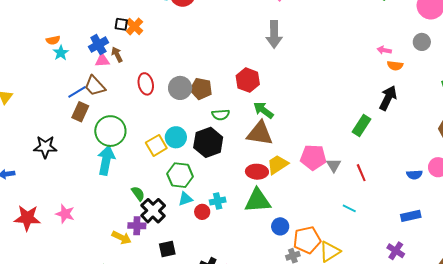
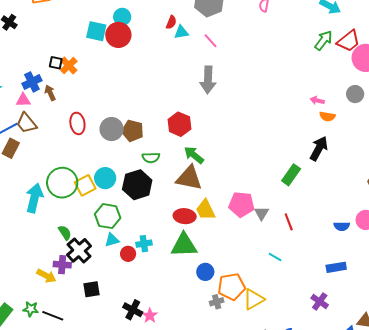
pink triangle: (102, 60) -> (23, 100), moved
green circle: (110, 131) -> (62, 183), moved
yellow trapezoid: (278, 164) -> (206, 210), turned -85

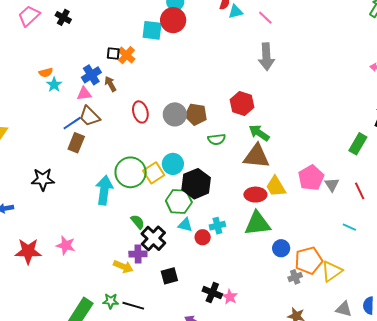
cyan square: (96, 31) -> (152, 30), moved
black hexagon: (137, 185) -> (196, 184), moved
pink pentagon: (241, 204) -> (311, 178), turned -30
cyan triangle: (112, 240) -> (185, 225), turned 35

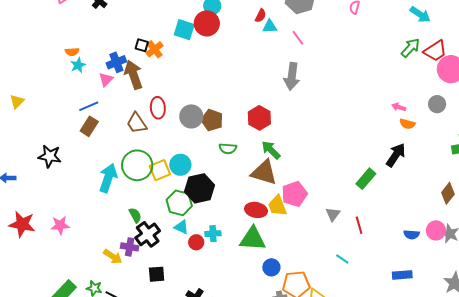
brown arrow: (110, 84) -> (133, 75), size x1.8
pink triangle: (84, 94) -> (106, 80), turned -49
brown trapezoid: (90, 116) -> (137, 123), moved
pink pentagon: (311, 178) -> (294, 194), moved
pink star: (66, 245) -> (60, 225), turned -30

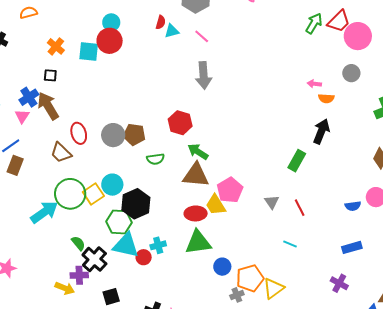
orange cross: (155, 49) -> (56, 46), moved
cyan arrow: (108, 178) -> (44, 212), turned 48
cyan triangle: (181, 227) -> (126, 245), size x1.8

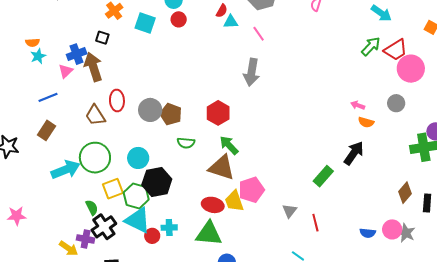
red circle: (110, 41) -> (179, 19), moved, size x0.6
brown rectangle: (15, 165) -> (46, 130), moved
yellow square: (93, 194) -> (113, 189), moved

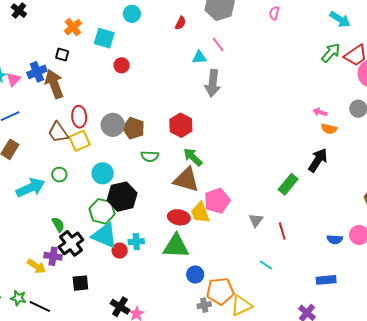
red circle: (179, 19) -> (122, 65), moved
cyan triangle: (231, 22) -> (199, 57), moved
pink triangle: (66, 71) -> (13, 79), moved
green circle: (95, 158) -> (59, 175), size x0.5
yellow square: (113, 189) -> (80, 141), moved

